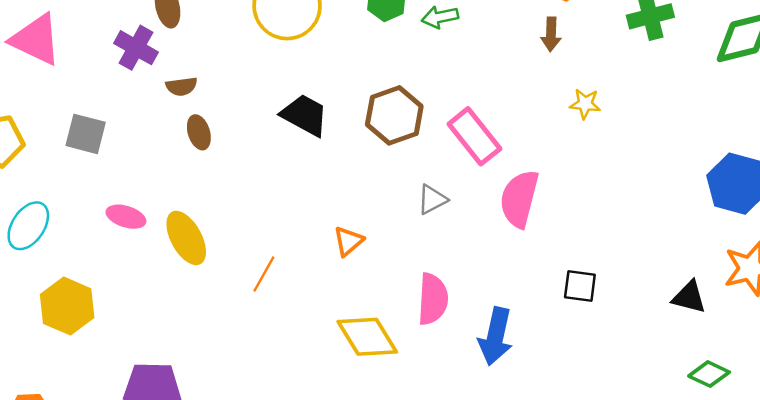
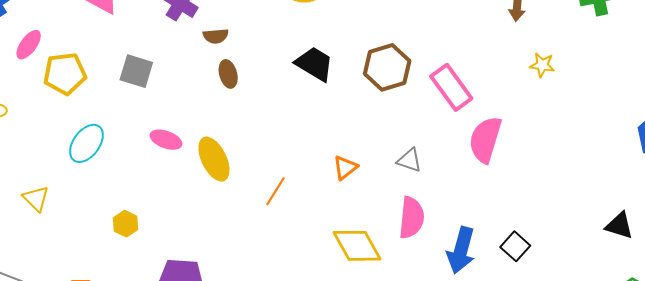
gray triangle: (432, 199) -> (409, 160), moved, turned 44
black square: (580, 286) -> (515, 246), moved, turned 32
yellow hexagon: (67, 306) -> (126, 224), moved, size x0.6

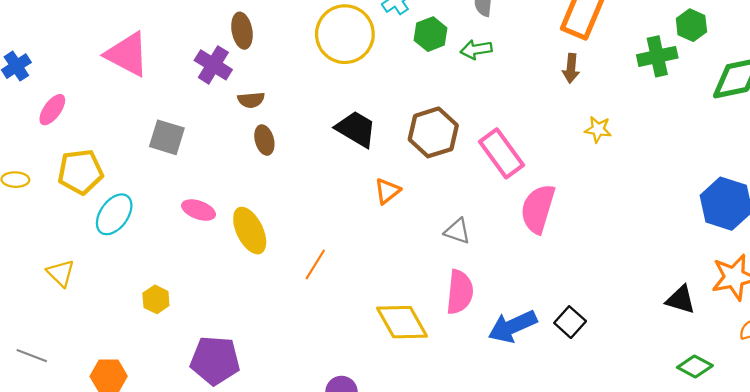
yellow pentagon: (65, 74) -> (80, 172), moved
orange triangle: (345, 168) -> (387, 191), moved
blue arrow: (461, 250) -> (512, 326), turned 51

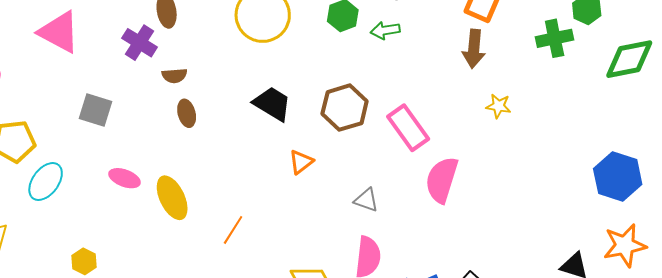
brown arrow: (571, 68) -> (474, 49), size x1.4

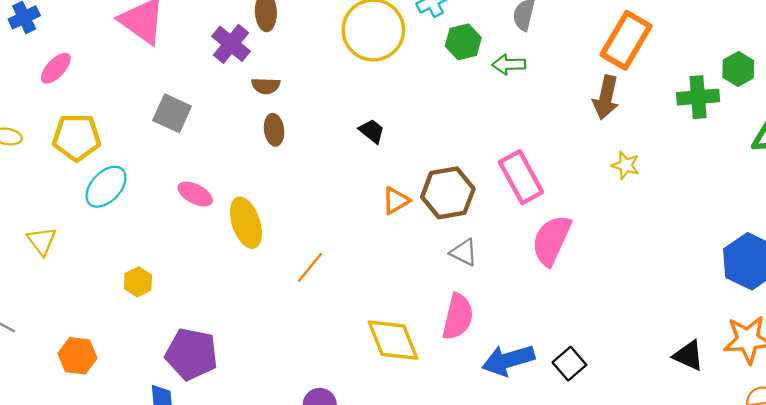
black trapezoid: (272, 104) -> (372, 131), size x0.6
brown hexagon: (345, 108) -> (448, 193), moved

